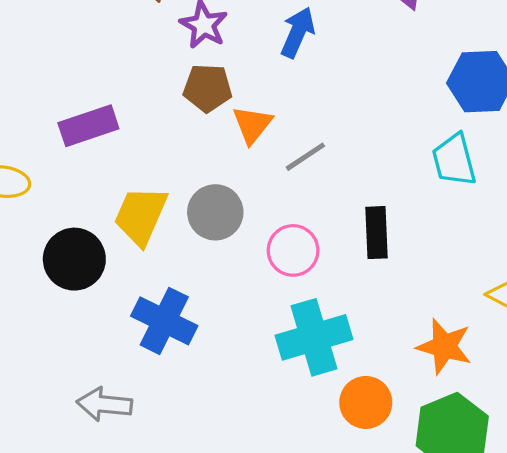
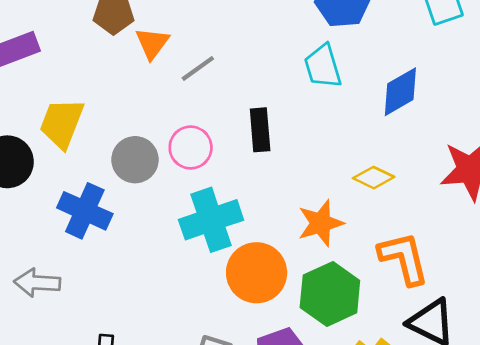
gray circle: (215, 212) -> (135, 160), moved
orange star: (444, 346) -> (321, 223), turned -30
orange circle: (366, 402) -> (257, 273), size x1.4

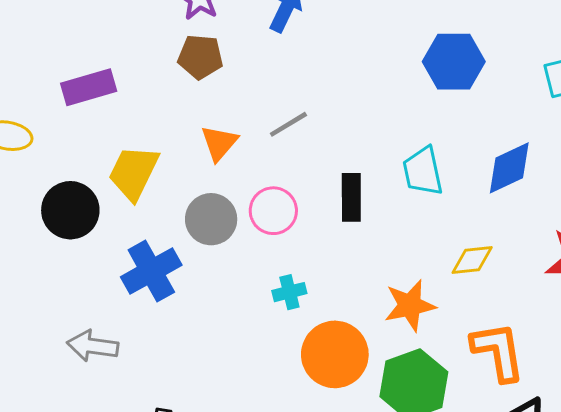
orange triangle: (152, 43) -> (219, 143), moved
cyan trapezoid: (323, 66) -> (423, 171), moved
yellow diamond: (374, 178) -> (472, 260), turned -36
blue cross: (85, 211) -> (151, 271), turned 32
cyan cross: (211, 220) -> (289, 292), size x0.5

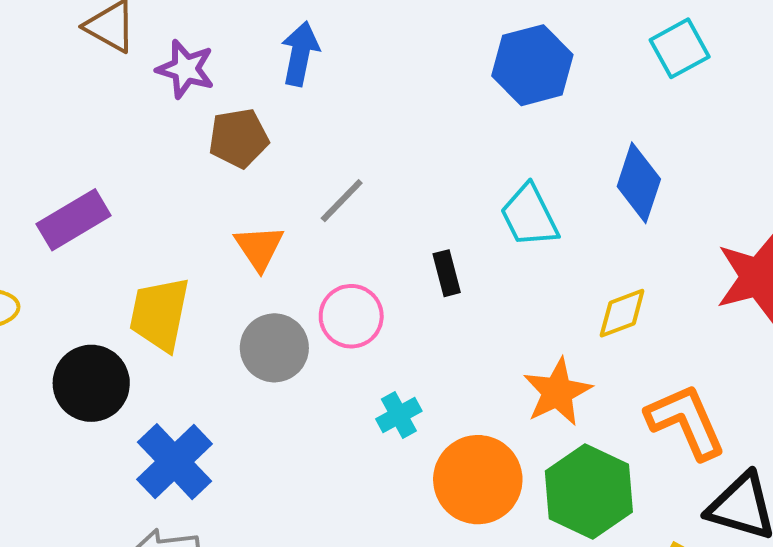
brown pentagon: (200, 57) -> (238, 138), moved
blue diamond: (509, 168) -> (639, 183), turned -32
black rectangle: (351, 197) -> (447, 273), size x0.7
blue cross: (151, 271) -> (175, 462), moved

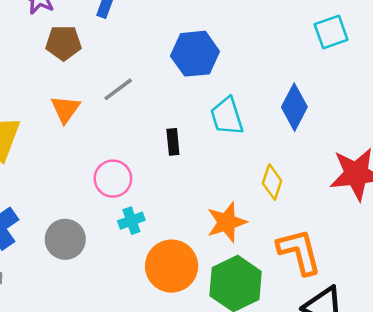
blue hexagon: (532, 65) -> (195, 54), moved
yellow diamond: (622, 313) -> (272, 182), turned -60
pink circle: (351, 316) -> (113, 179), moved
gray circle: (274, 348) -> (65, 239), moved

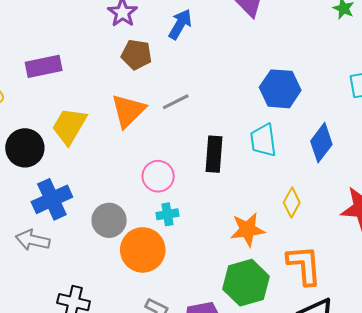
blue hexagon: (195, 54) -> (280, 89), moved
orange triangle: (65, 109) -> (128, 111), size x1.4
black rectangle: (173, 142) -> (214, 154), size x1.6
orange circle: (172, 266) -> (143, 250), moved

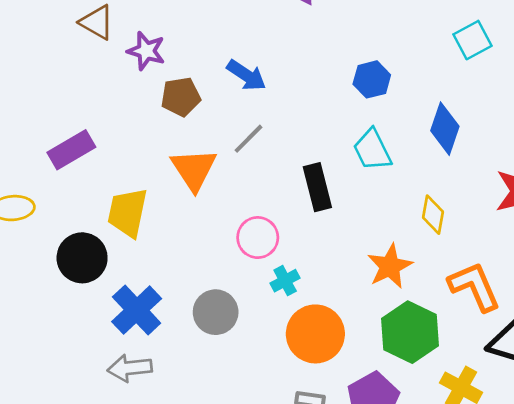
blue arrow: (180, 24) -> (246, 75), moved, turned 112
blue hexagon: (280, 89) -> (372, 79), size x0.7
orange circle: (143, 250) -> (315, 334), moved

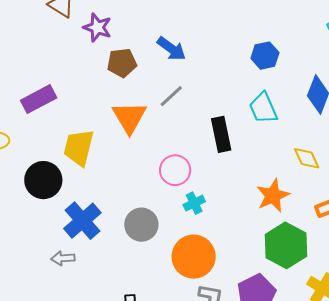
yellow diamond: (433, 215) -> (307, 158), turned -36
orange circle: (315, 334) -> (194, 257), moved
gray arrow: (130, 368) -> (63, 258), moved, size x0.7

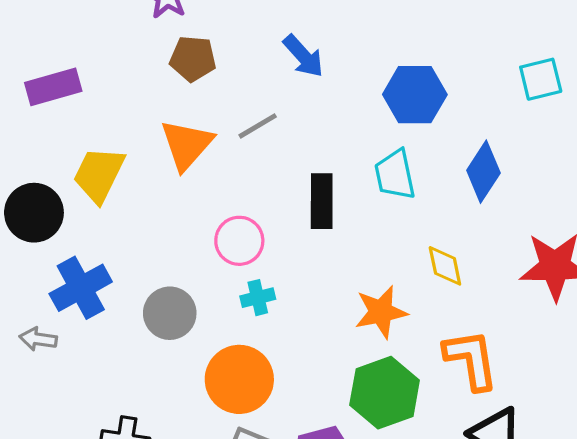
blue arrow: (171, 49) -> (303, 56), moved
blue hexagon: (265, 56) -> (415, 95), size x1.4

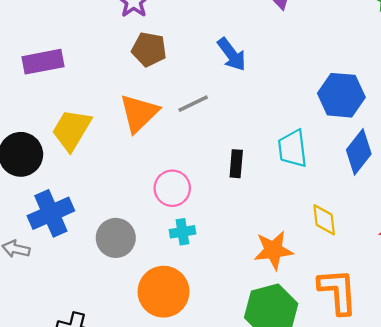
blue hexagon: (415, 95) -> (341, 95), moved
black rectangle: (322, 201) -> (236, 164), size x0.7

